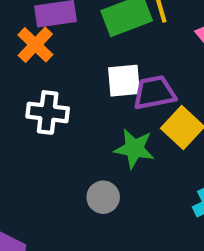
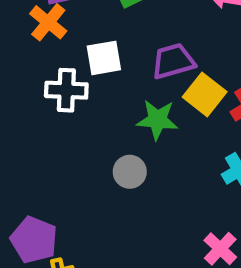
white square: (124, 81) -> (104, 58), moved

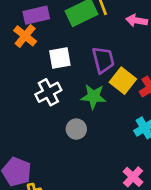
purple trapezoid: (173, 61) -> (103, 60), turned 92
white cross: (66, 90) -> (48, 92), moved, turned -30

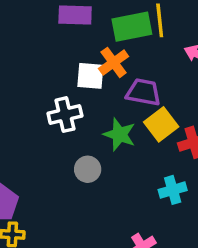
orange cross: (25, 36) -> (114, 62), moved
purple trapezoid: (103, 60) -> (143, 92), turned -80

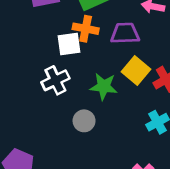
orange cross: (114, 62) -> (86, 29), turned -30
purple trapezoid: (143, 92) -> (125, 33), moved

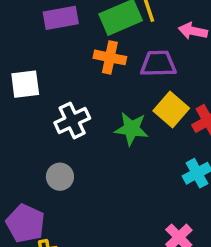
white square: (69, 44) -> (25, 84), moved
gray circle: (84, 121) -> (60, 177), moved

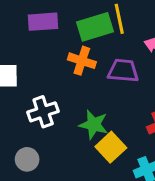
yellow square: (171, 110) -> (111, 147), moved

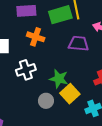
orange cross: (82, 61) -> (36, 37), moved
gray circle: (27, 159) -> (46, 101), moved

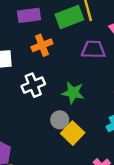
orange cross: (36, 37) -> (42, 45), turned -36
yellow square: (70, 94) -> (73, 133), moved

